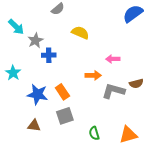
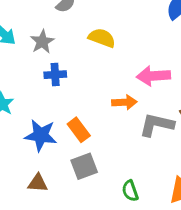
gray star: (35, 40) -> (42, 42), moved
pink arrow: (113, 59) -> (153, 76), size x1.5

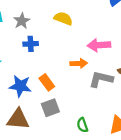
brown triangle: (38, 183) -> (18, 119), size x1.6

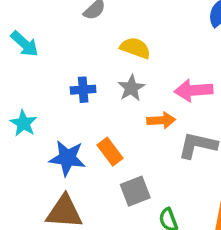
gray star: (22, 21) -> (131, 88), moved
gray square: (50, 108) -> (135, 191), moved

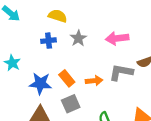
yellow semicircle: (135, 48) -> (58, 16), moved
orange arrow: (161, 120) -> (94, 81), moved
gray square: (135, 191) -> (71, 104), moved

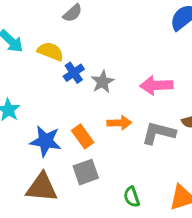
yellow semicircle: (58, 16) -> (50, 51), moved
blue cross: (49, 41) -> (74, 73), moved, turned -32
orange arrow: (94, 81) -> (119, 123), moved

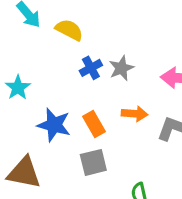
blue cross: (74, 73) -> (91, 68), moved
brown triangle: (42, 187) -> (24, 173), moved

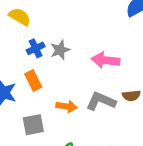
orange arrow: (135, 114) -> (67, 106), moved
orange rectangle: (94, 124) -> (33, 81), moved

